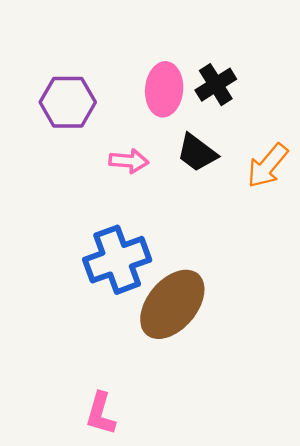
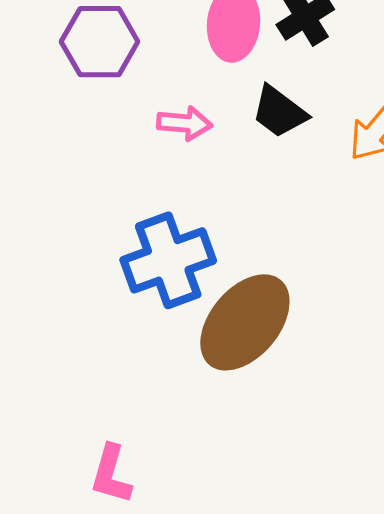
pink L-shape: (101, 414) -> (111, 474), moved

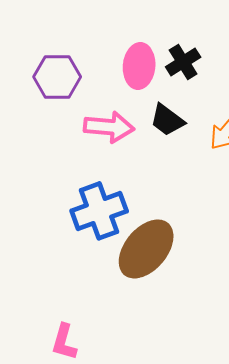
pink arrow: (185, 123) -> (109, 127), size x1.5

